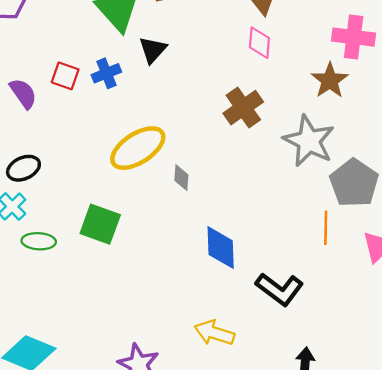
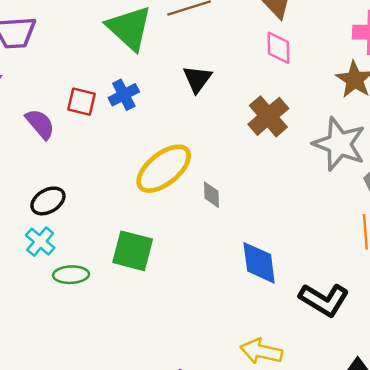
black triangle: (153, 50) -> (197, 79), moved

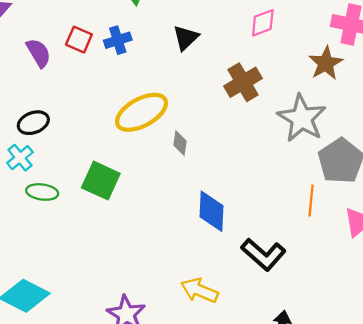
pink diamond: (278, 48) -> (263, 23), turned 60

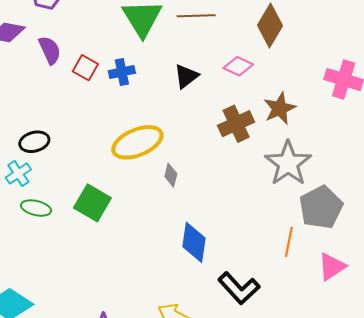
pink diamond: (263, 23) -> (238, 66), moved, turned 40
purple semicircle: (39, 53) -> (50, 50), moved
brown star: (326, 63) -> (280, 108), moved

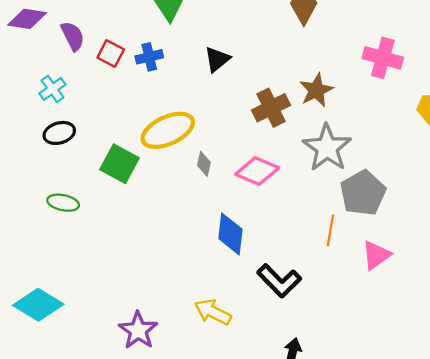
pink diamond: (238, 66) -> (257, 171), moved, size x1.4
cyan cross: (18, 173) -> (52, 89), moved
green square: (92, 203) -> (120, 164), moved

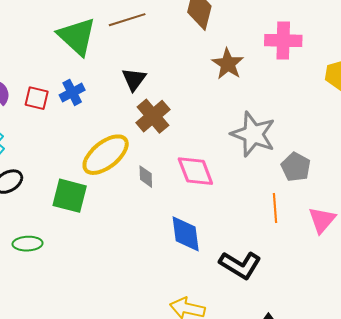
brown star: (316, 90) -> (228, 64), moved
brown cross: (271, 108) -> (153, 116), moved
pink diamond: (257, 171) -> (195, 171), turned 60
gray pentagon: (363, 193) -> (296, 167), size x0.7

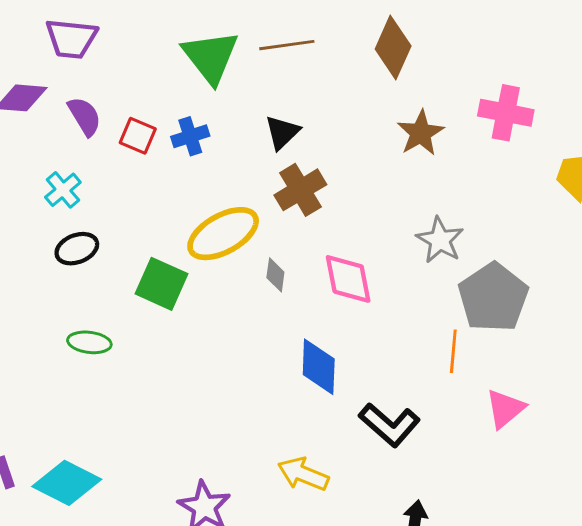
gray star: (253, 134) -> (440, 240), size x0.7
gray pentagon: (296, 167) -> (493, 297), size x1.6
pink triangle: (322, 220) -> (505, 409), moved

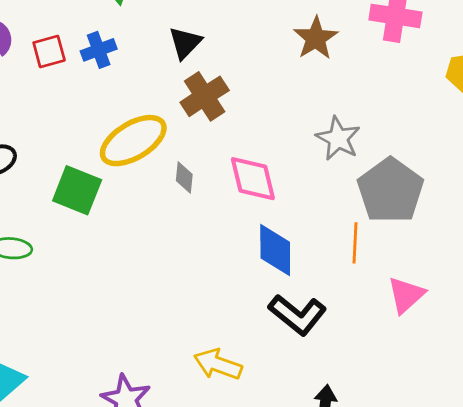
red square: (138, 136) -> (49, 51), turned -36
blue diamond: (319, 367) -> (275, 250), moved

